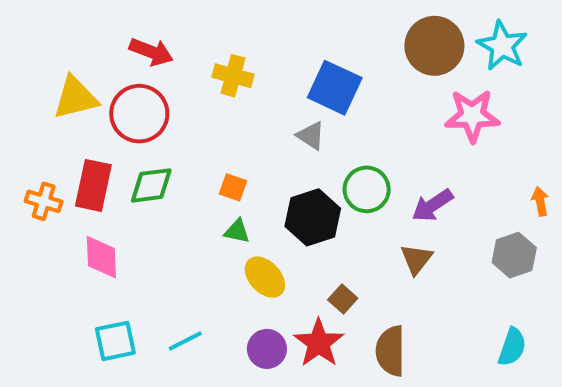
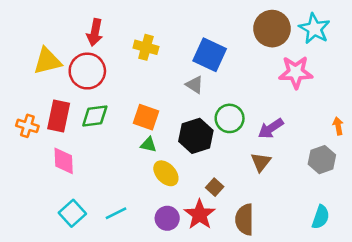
red arrow: (151, 52) -> (95, 32), turned 80
orange square: (233, 187) -> (146, 117), size x1.5
cyan square: (115, 341) -> (72, 213), turned -30

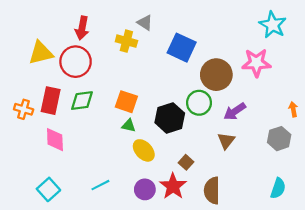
brown circle: (272, 29) -> (216, 75), moved
gray triangle: (195, 85) -> (145, 23), moved
cyan square: (72, 213) -> (48, 189), moved

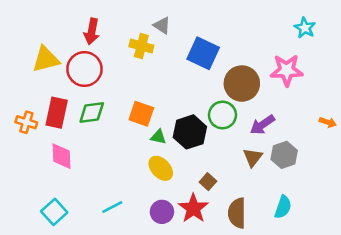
cyan star: (273, 25) -> (305, 28), size x0.7
orange arrow: (293, 109) -> (328, 122), turned 120
green triangle: (129, 126) -> (158, 137), moved
gray hexagon: (279, 139) -> (284, 155), moved
cyan semicircle: (278, 188) -> (283, 207), moved

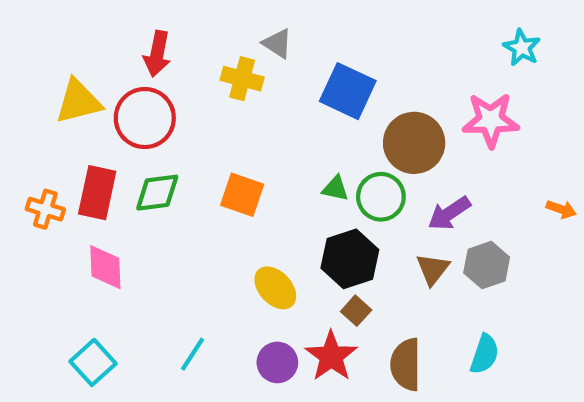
black hexagon: (190, 132) -> (350, 259), moved
green triangle: (158, 137) -> (335, 188), moved
cyan line: (112, 207) -> (192, 354), turned -30

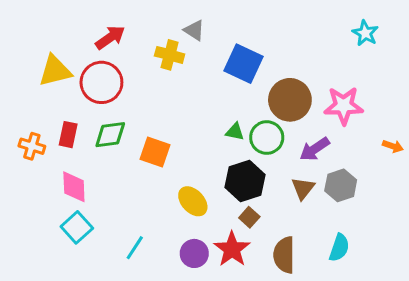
red arrow: (157, 54) -> (110, 37), turned -136
pink star: (491, 120) -> (344, 106), moved
red rectangle: (97, 193) -> (68, 135), size x0.7
orange square: (242, 195) -> (155, 152), moved
cyan square: (93, 362) -> (77, 227), moved

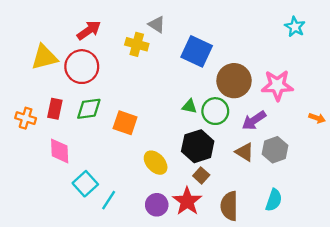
brown triangle: (303, 188) -> (245, 152), turned -36
cyan square: (77, 227) -> (85, 184), moved

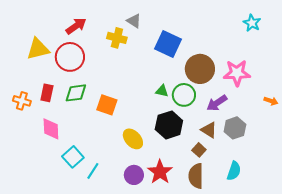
brown square: (201, 175) -> (199, 150), moved

